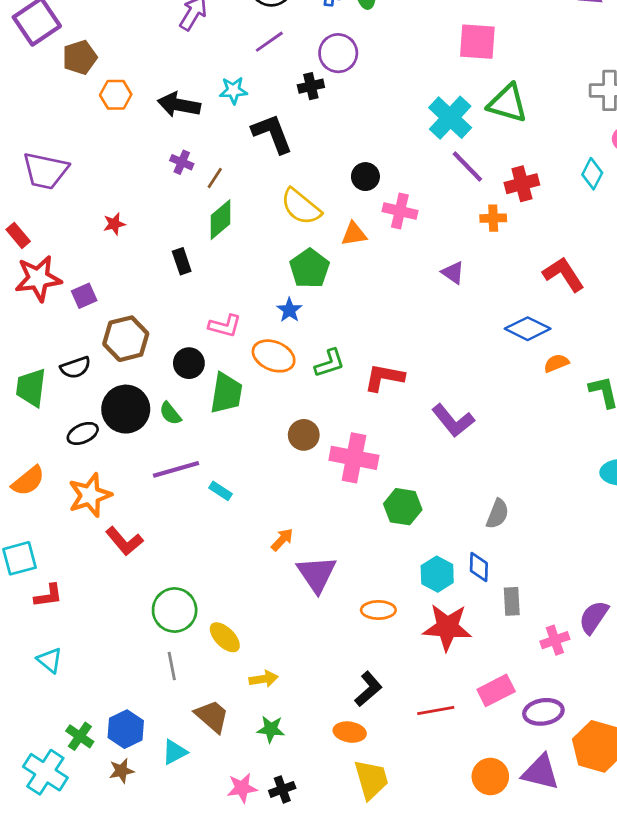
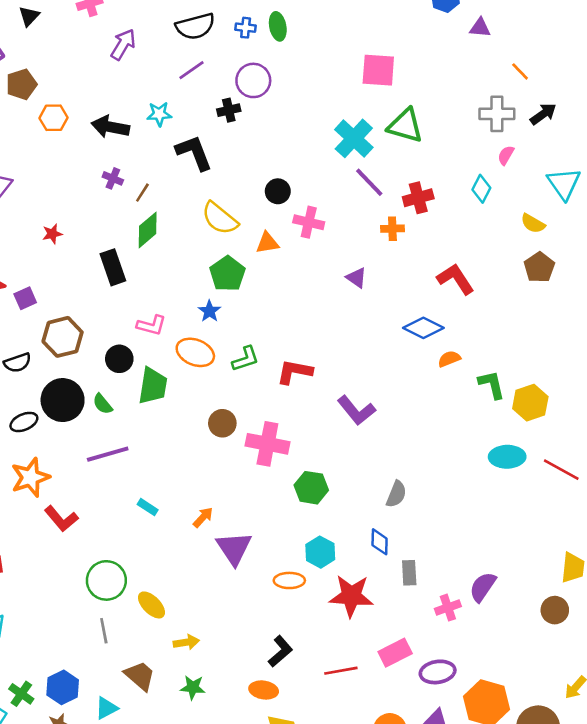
black rectangle: (182, 261) -> (113, 267), size x1.5
cyan rectangle: (220, 491) -> (148, 507), moved
cyan hexagon: (437, 574) -> (320, 552), moved

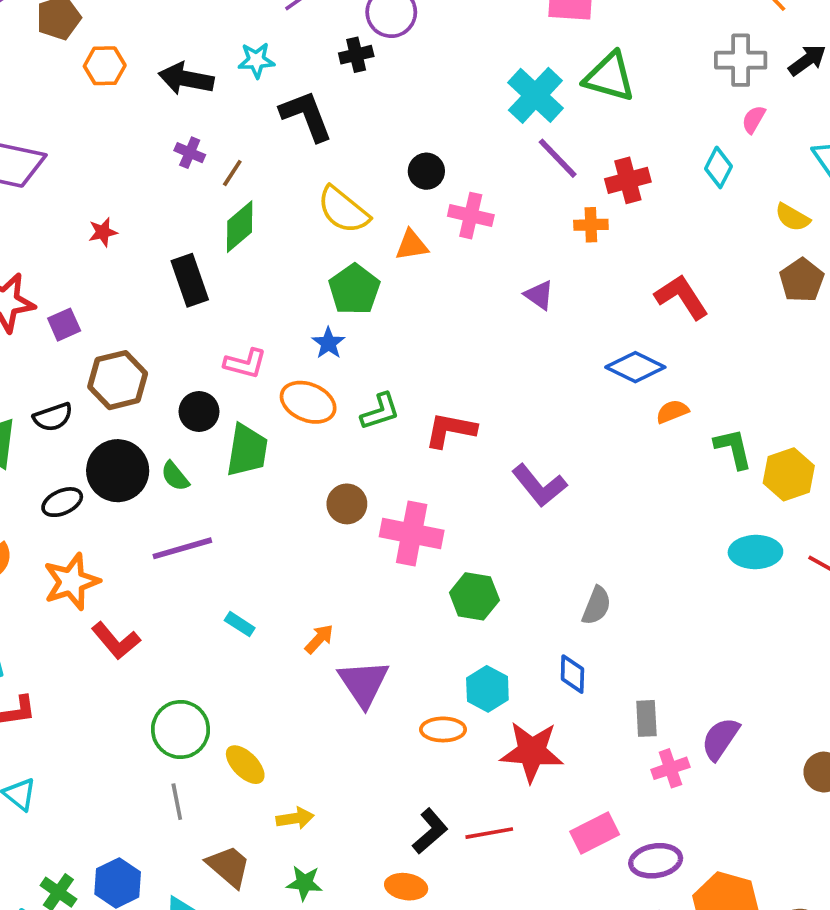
gray rectangle: (409, 573) -> (646, 718), moved
red line: (341, 671) -> (489, 833), moved

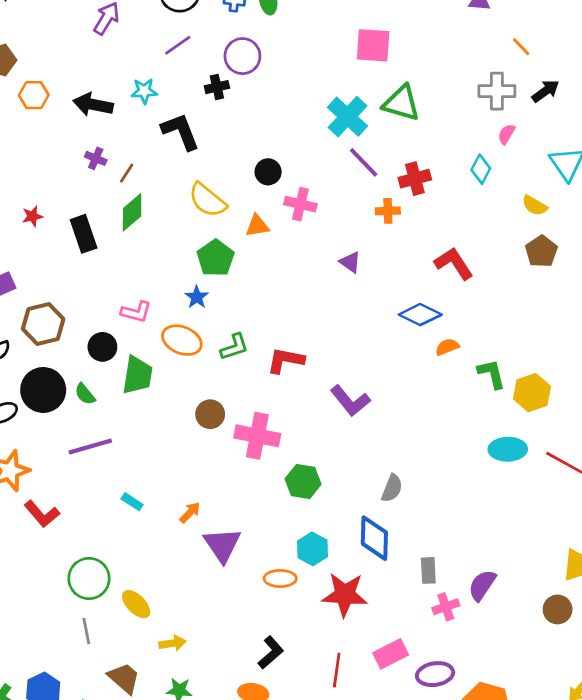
black rectangle: (190, 280) -> (84, 234), moved
blue diamond: (572, 674) -> (374, 538), size x1.6
red line: (489, 833) -> (337, 670), moved, turned -72

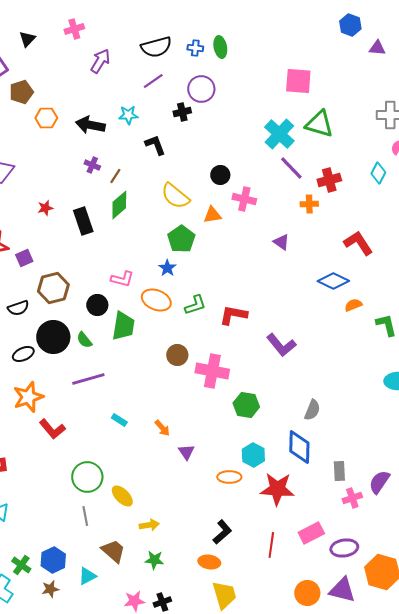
black L-shape: (181, 131) -> (155, 145), size x0.7
orange arrow: (190, 513) -> (162, 428), turned 96
purple triangle: (222, 545) -> (186, 452), size x0.6

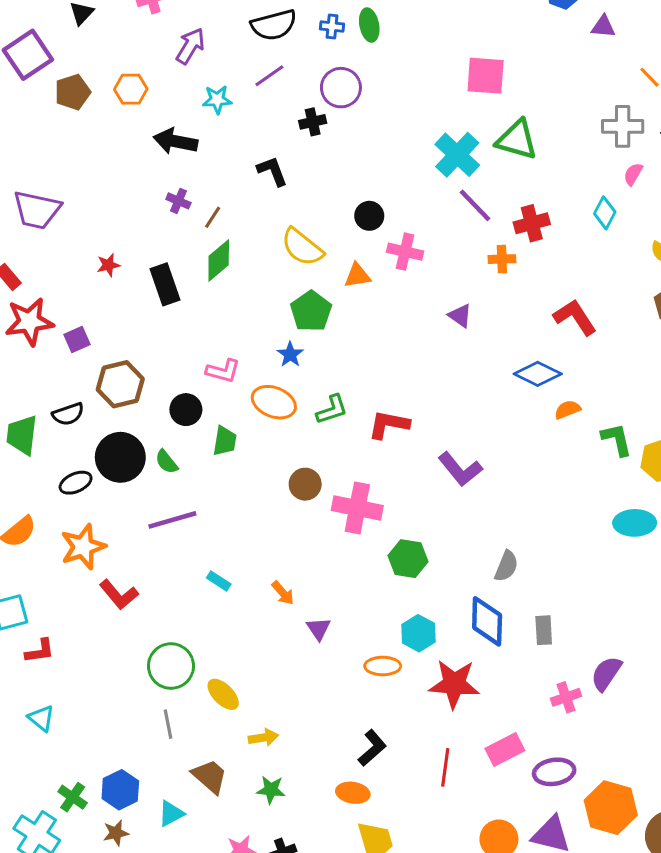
cyan star: (128, 115) -> (217, 100), moved
orange hexagon: (46, 118) -> (131, 89), moved
green trapezoid: (123, 326) -> (225, 441), size x0.7
gray rectangle: (339, 471) -> (544, 630), moved

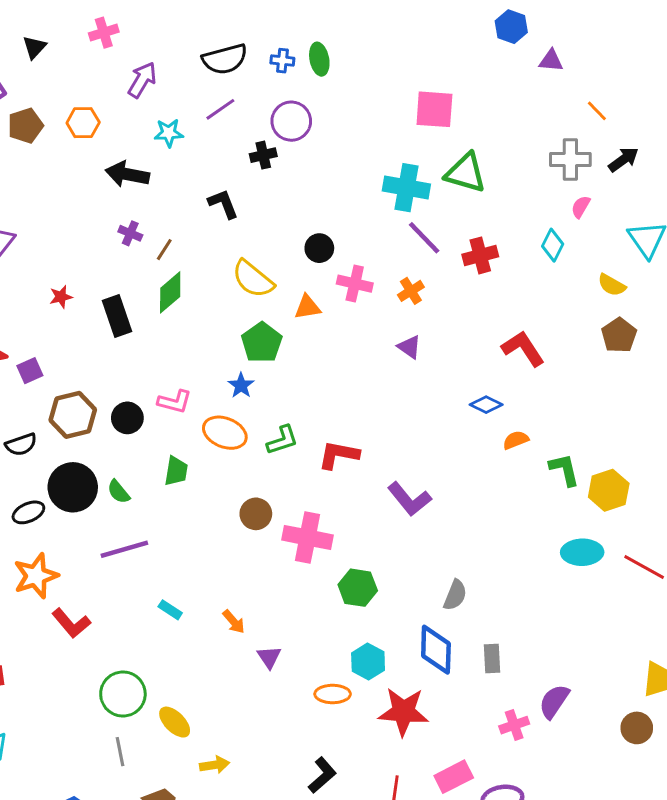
cyan cross: (457, 155) -> (406, 188), turned -33
orange cross: (502, 259) -> (411, 291), moved, turned -30
blue diamond: (538, 374) -> (486, 405), size x0.7
black circle: (186, 410) -> (127, 418), moved

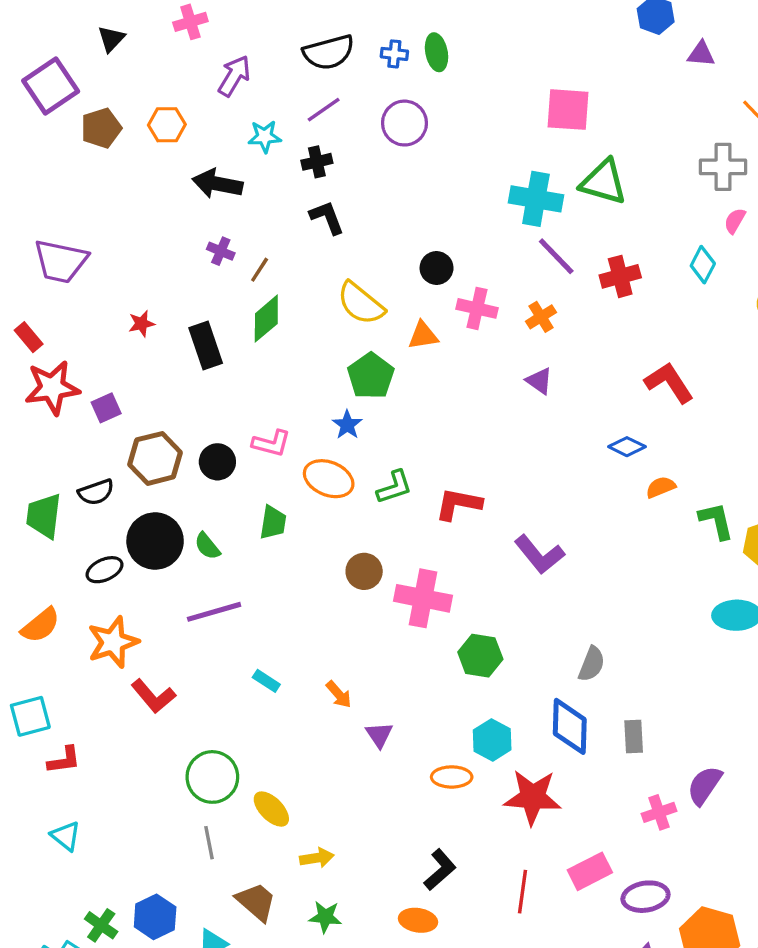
black cross: (263, 155) -> (317, 162), moved

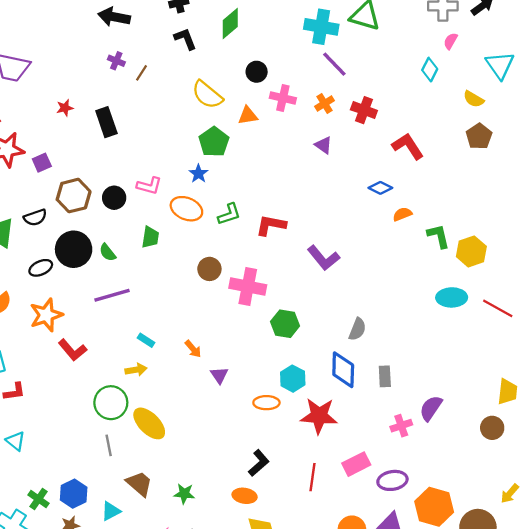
red cross: (620, 276) -> (364, 110), moved, turned 35
green diamond: (266, 319) -> (230, 24), moved
yellow ellipse: (271, 809) -> (149, 423), size x1.4
yellow arrow: (317, 858) -> (136, 370), moved

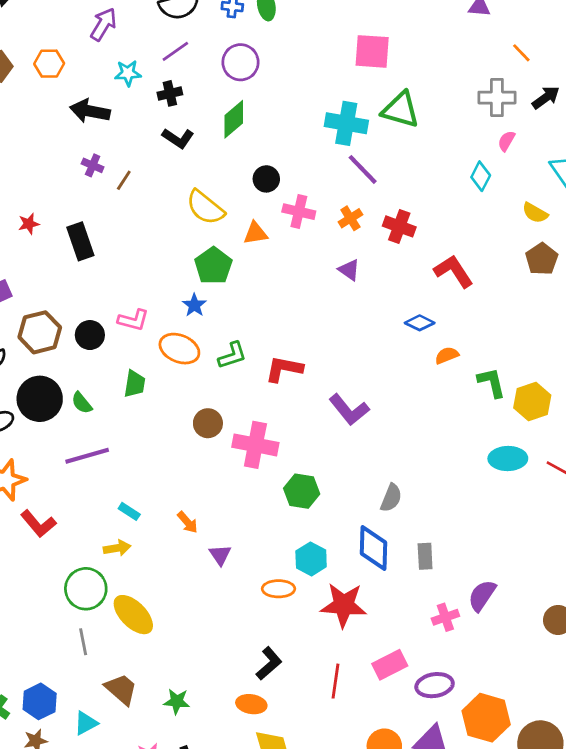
black L-shape: (185, 39) -> (178, 138), turned 145

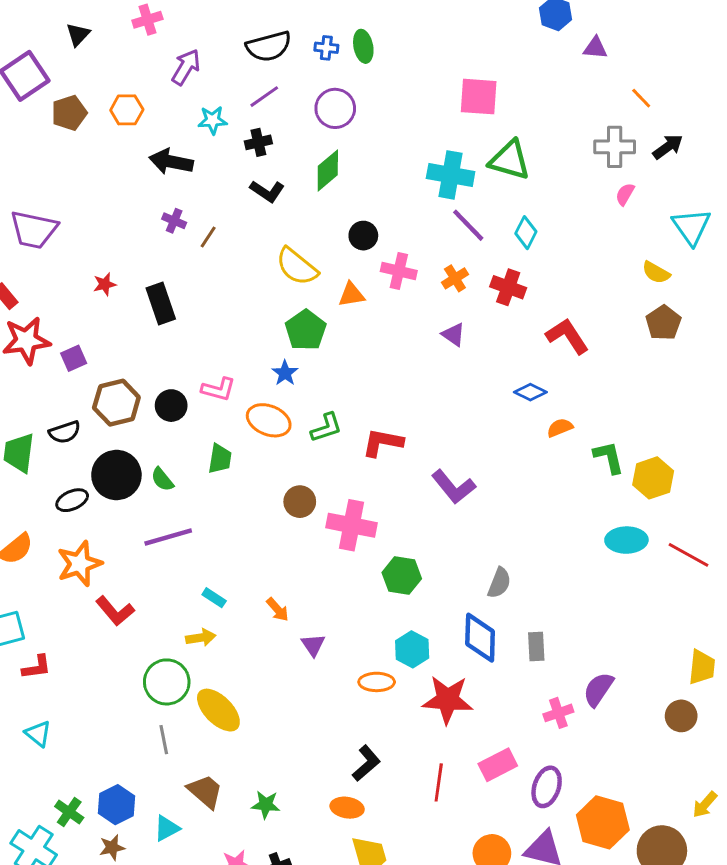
cyan diamond: (481, 176) -> (526, 233), moved
purple ellipse: (435, 685) -> (547, 787), turned -63

